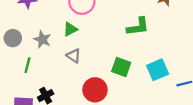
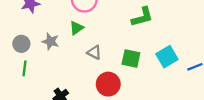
gray triangle: (74, 56) -> (94, 52), moved
green line: (28, 65) -> (25, 68), moved

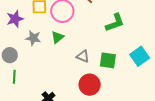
gray star: (51, 41) -> (33, 38), moved
gray triangle: (94, 52) -> (83, 56), moved

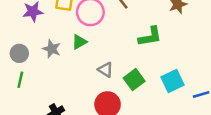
gray star: (33, 38) -> (52, 49), moved
green square: (108, 60) -> (134, 80), turned 36

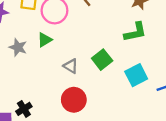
green L-shape: (150, 37) -> (135, 32), moved
green square: (134, 80) -> (102, 60), moved

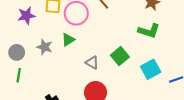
green L-shape: (135, 32) -> (149, 31), turned 30

